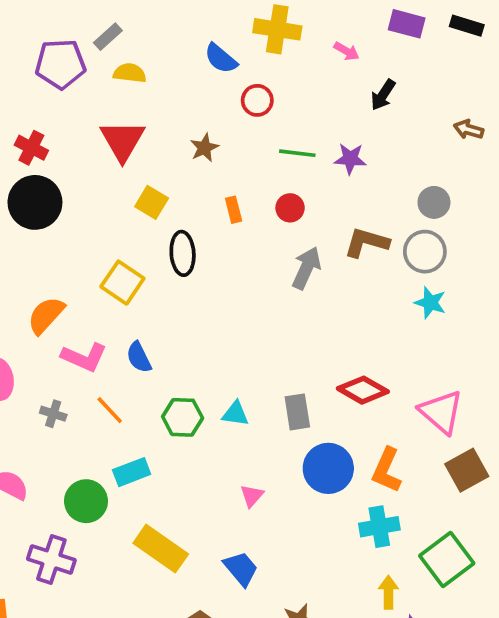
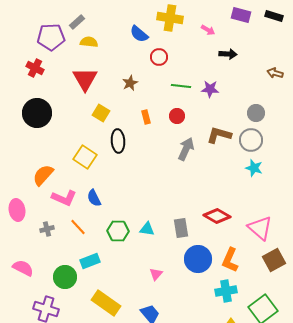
black arrow: (383, 95) -> (228, 54), turned -120
red cross: (31, 148) -> (35, 68), moved
gray cross: (53, 414) -> (47, 229), turned -32

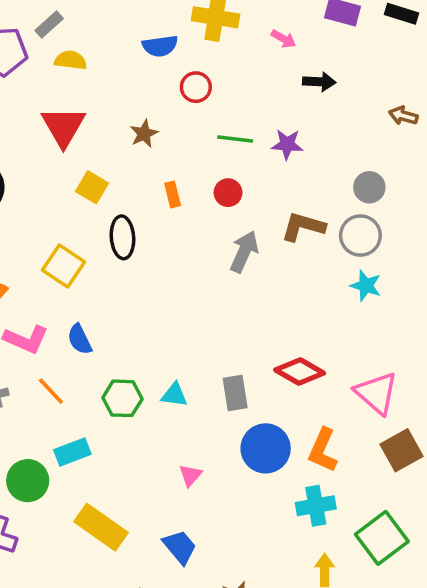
blue semicircle: (139, 34) -> (160, 46), turned -48

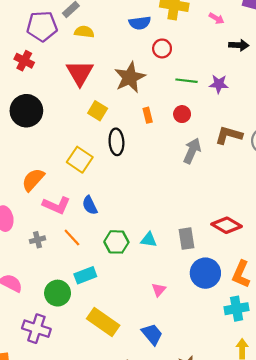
brown star: (144, 134) -> (130, 77), size x1.8

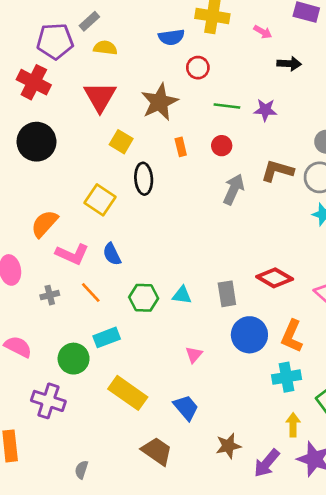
red cross: (24, 61) -> (34, 82), size x1.4

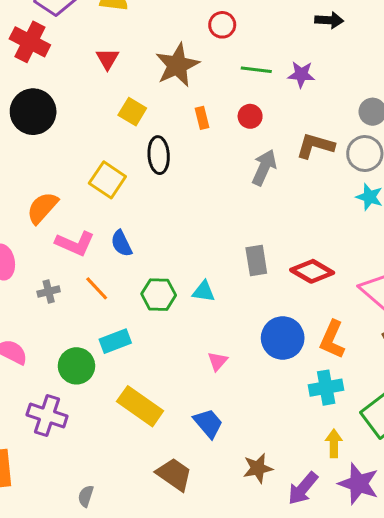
red triangle: (100, 97) -> (107, 59), size x0.6
gray rectangle: (227, 294) -> (256, 260), moved

